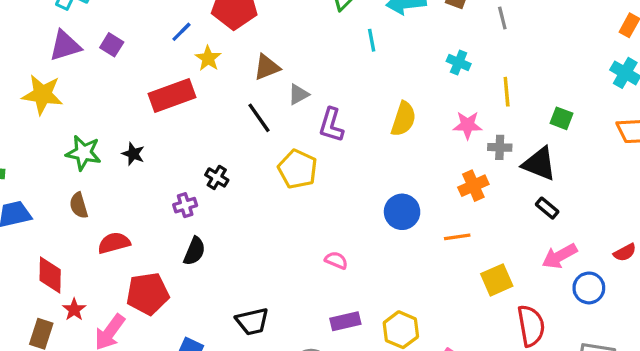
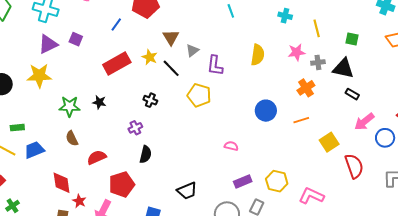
yellow star: (208, 58) -> (150, 57), moved
brown triangle: (267, 67) -> (171, 37), turned -30
black cross: (217, 177) -> (150, 100), moved

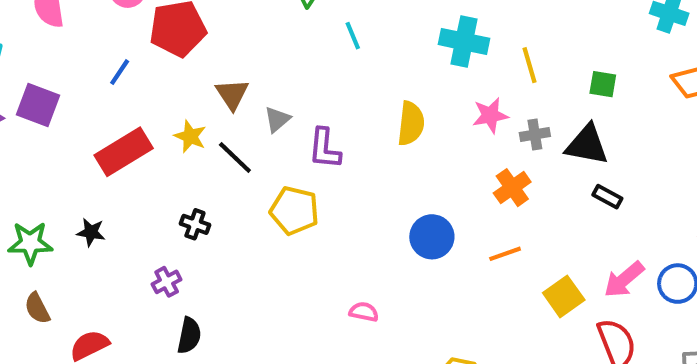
cyan cross: (285, 16) -> (464, 41), size x1.6
purple square: (76, 39) -> (38, 105), size x1.5
pink arrow: (364, 122) -> (624, 279), moved

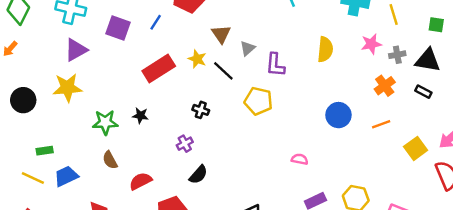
purple square: (38, 105) -> (118, 28), moved
black rectangle: (607, 197) -> (423, 92), moved
black semicircle: (189, 336) -> (198, 175), turned 30

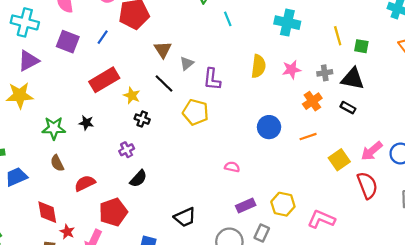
yellow line: (394, 14) -> (338, 36), moved
pink star: (371, 44) -> (292, 70), moved
yellow star: (197, 59) -> (132, 96), moved

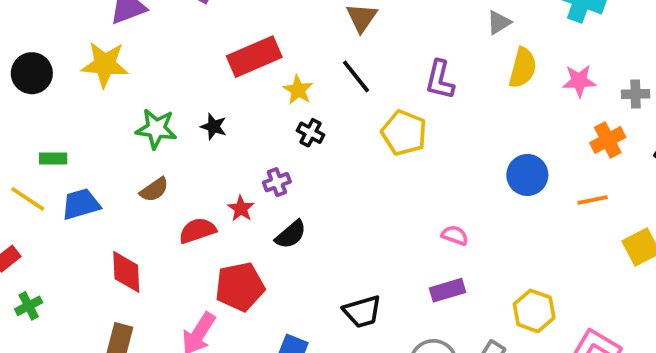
gray triangle: (187, 63) -> (499, 22), moved
brown semicircle: (57, 163) -> (154, 190), turned -105
purple rectangle: (246, 206) -> (448, 290), moved
red star: (67, 232) -> (241, 208), moved

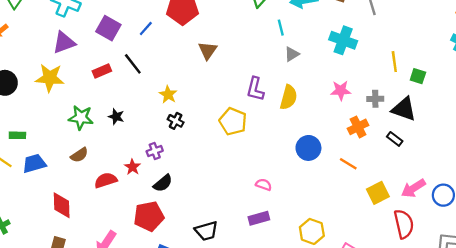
red rectangle: (254, 57) -> (102, 71), moved, size x0.6
yellow semicircle: (523, 68) -> (289, 97), moved
black line: (356, 76) -> (133, 64), moved
orange line: (593, 200) -> (348, 164), turned 42
red pentagon: (240, 287) -> (149, 216), moved

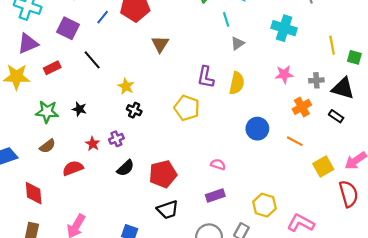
blue line: (146, 28) -> (103, 17), moved
red rectangle: (102, 71) -> (52, 68), moved
red star: (132, 167) -> (93, 144), moved
red pentagon: (149, 216) -> (163, 174), moved

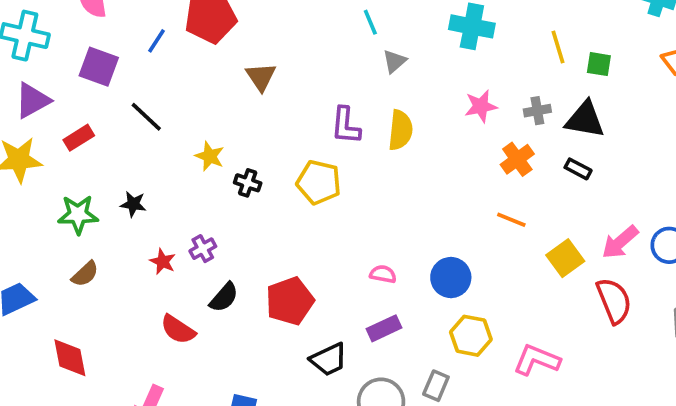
black cross: (134, 110) -> (248, 183), moved
blue circle: (257, 129) -> (451, 278), moved
red semicircle: (73, 168) -> (178, 329), moved, turned -120
black trapezoid: (168, 210) -> (329, 359), moved

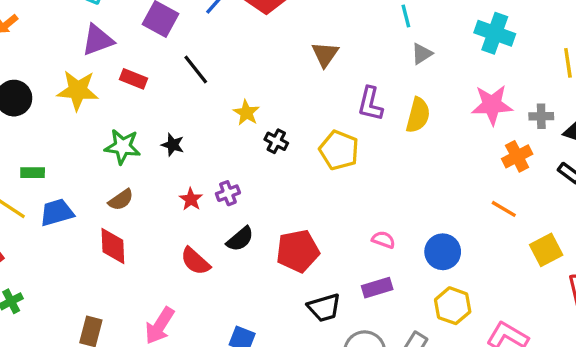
brown triangle: (261, 77) -> (325, 54), moved
pink star: (481, 106) -> (492, 105), size x1.4
red rectangle: (79, 138) -> (133, 79), turned 45
red diamond: (70, 358) -> (113, 246), moved

